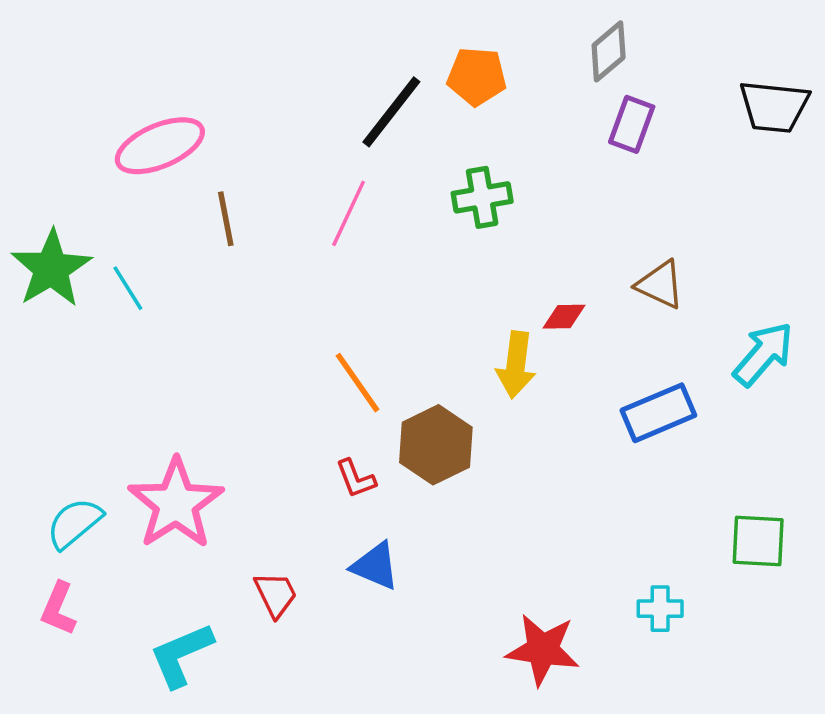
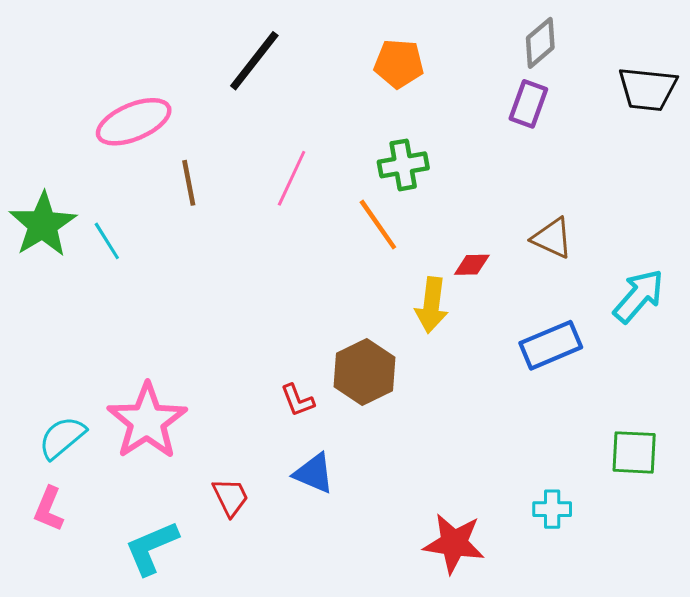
gray diamond: (609, 51) -> (540, 43), moved
black line: (391, 112) -> (254, 61), moved
orange line: (357, 383) -> (378, 225), moved

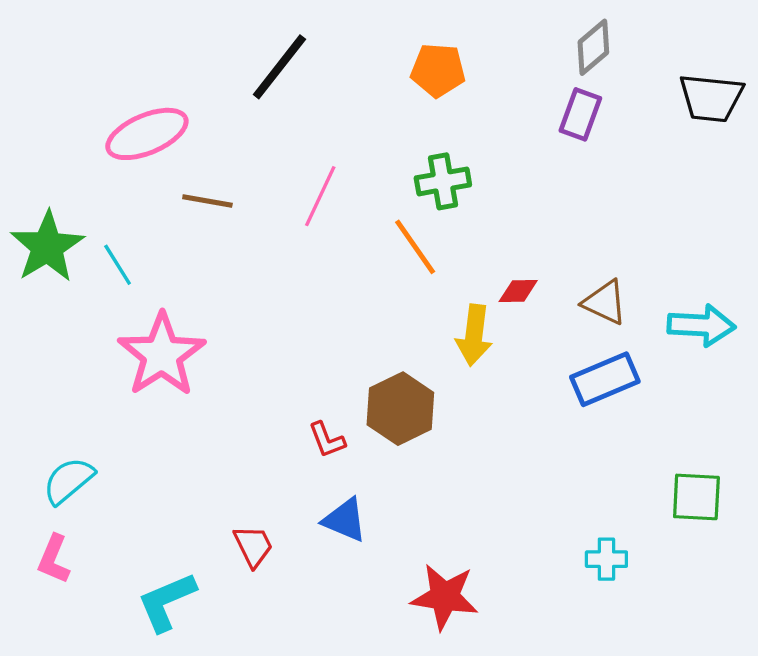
brown line: (189, 183) -> (207, 201), turned -69
brown triangle: (552, 238) -> (605, 302), moved
cyan arrow: (639, 296) -> (701, 325), turned 52
pink star: (147, 421) -> (162, 355), moved
red star: (454, 543) -> (445, 597), moved

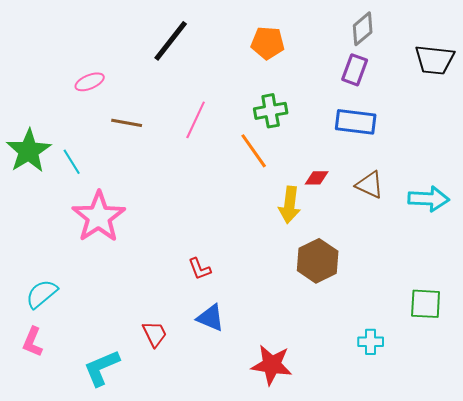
pink ellipse: (147, 134) -> (90, 82), size x0.6
blue rectangle: (605, 379) -> (356, 122), moved, turned 30
brown hexagon: (400, 409) -> (318, 261), moved

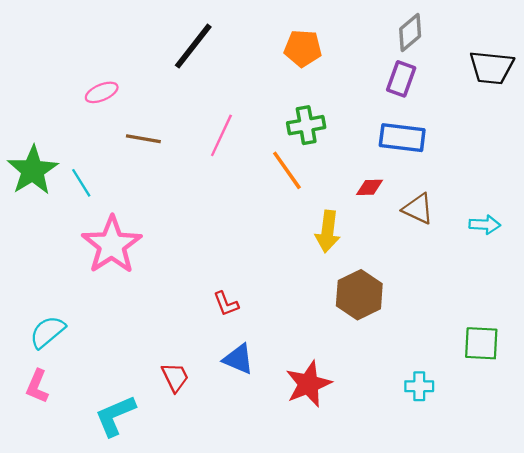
red diamond: (317, 178) -> (369, 187), moved
cyan arrow: (429, 199) -> (485, 225), size x0.7
red star: (272, 365) -> (308, 384), moved, turned -30

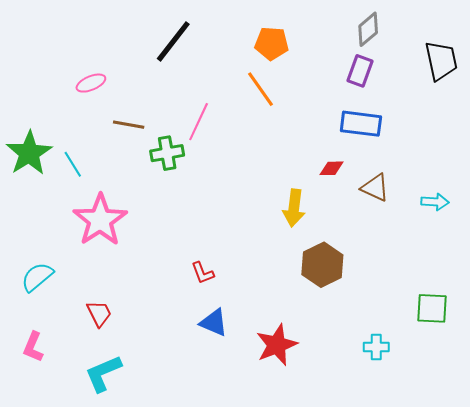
black trapezoid: (492, 68) -> (441, 61), turned -108
green cross: (306, 125) -> (167, 153), moved
orange line: (287, 170) -> (260, 89), moved
cyan semicircle: (47, 332) -> (37, 277), moved
red trapezoid: (175, 377) -> (99, 313), moved

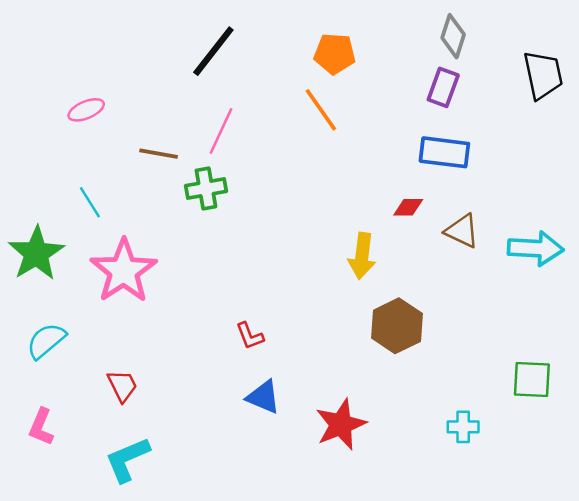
gray diamond: (368, 29) -> (453, 36), turned -32
pink ellipse: (91, 83) -> (86, 110), moved
pink line: (199, 122) -> (221, 131), moved
green star: (29, 153) -> (36, 253), moved
cyan arrow: (435, 202) -> (536, 248), size x1.6

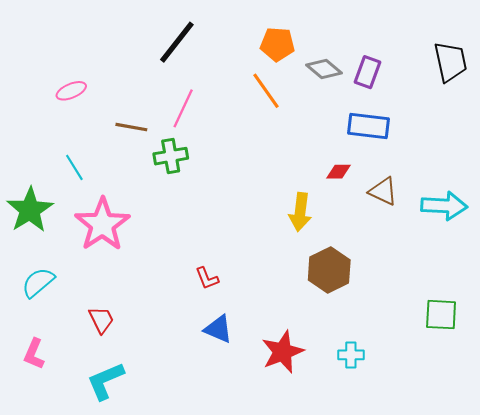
gray diamond: (453, 36) -> (324, 69), moved, turned -68
cyan cross: (463, 427) -> (351, 355), moved

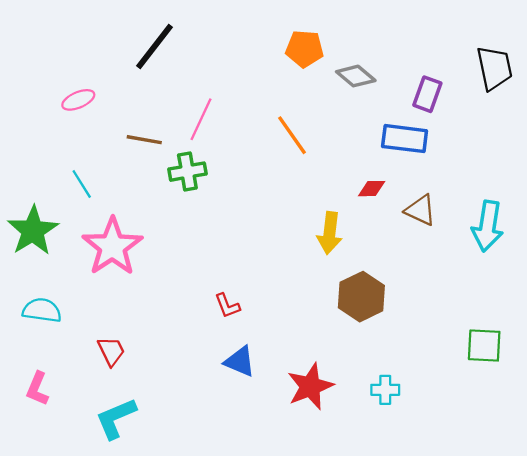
black line: (177, 42) -> (154, 46), moved
purple rectangle: (368, 72) -> (427, 94), moved
orange line: (266, 91) -> (292, 135), moved
cyan arrow: (444, 206) -> (488, 226), turned 96
cyan semicircle: (38, 282) -> (42, 310), turned 48

